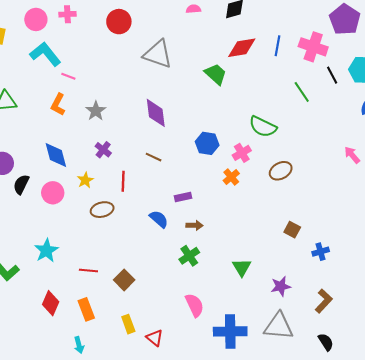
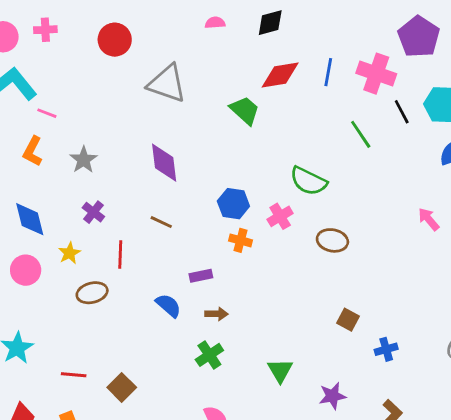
brown ellipse: (281, 171) -> (332, 240), turned 40
orange cross: (231, 177) -> (241, 240), moved, turned -35

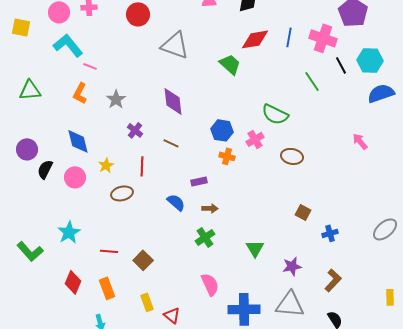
purple cross: (93, 212) -> (135, 130), moved

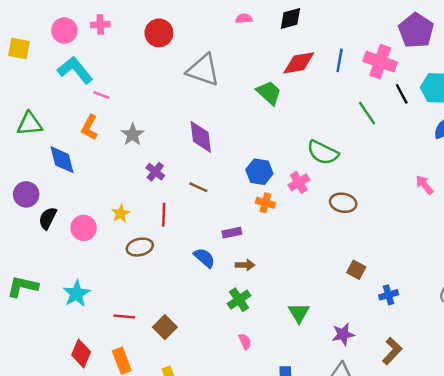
blue diamond: (78, 141) -> (62, 160), moved
green L-shape: (30, 251) -> (23, 286), moved, turned 144
pink semicircle: (210, 284) -> (245, 342), moved, size x0.6

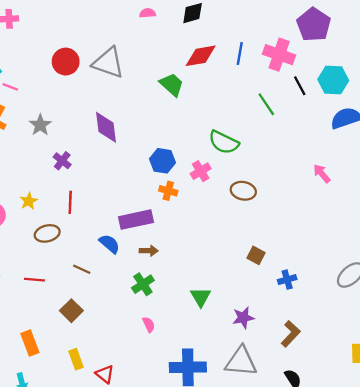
red circle: (159, 33) -> (66, 62), moved
brown line: (198, 187) -> (82, 269), moved
purple rectangle: (232, 233) -> (136, 220), size x1.8
red line: (124, 316) -> (34, 280), moved

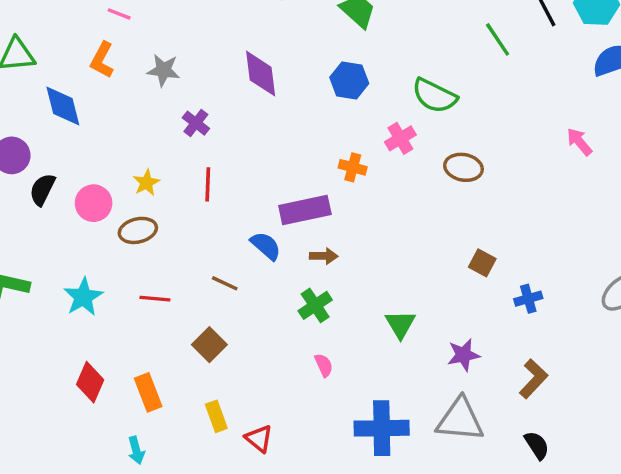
gray star: (40, 125) -> (163, 70), turned -30
blue hexagon: (163, 161) -> (349, 80), moved
brown ellipse: (47, 233) -> (138, 230), moved

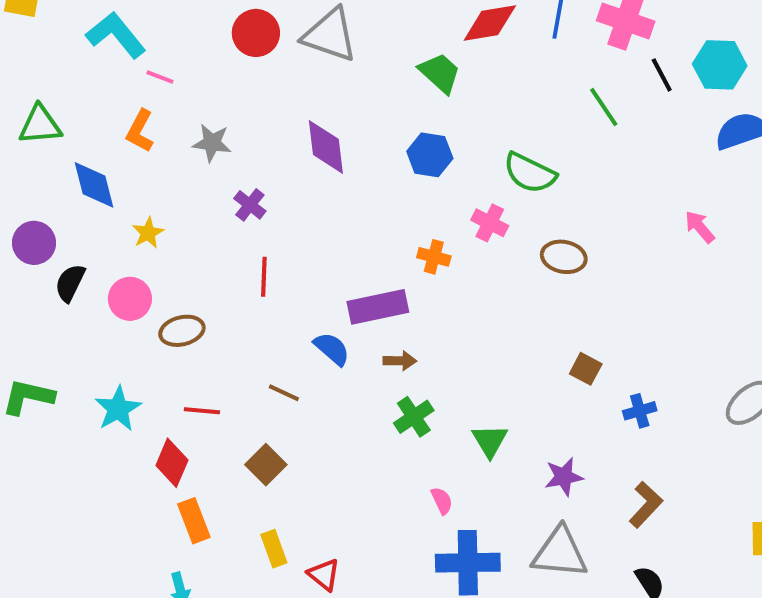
pink cross: (400, 138) -> (490, 223), turned -32
yellow star: (146, 183) -> (148, 233), moved
green cross: (315, 305) -> (414, 417), moved
pink semicircle: (324, 365) -> (442, 501), moved
red diamond: (90, 382) -> (172, 463), moved

